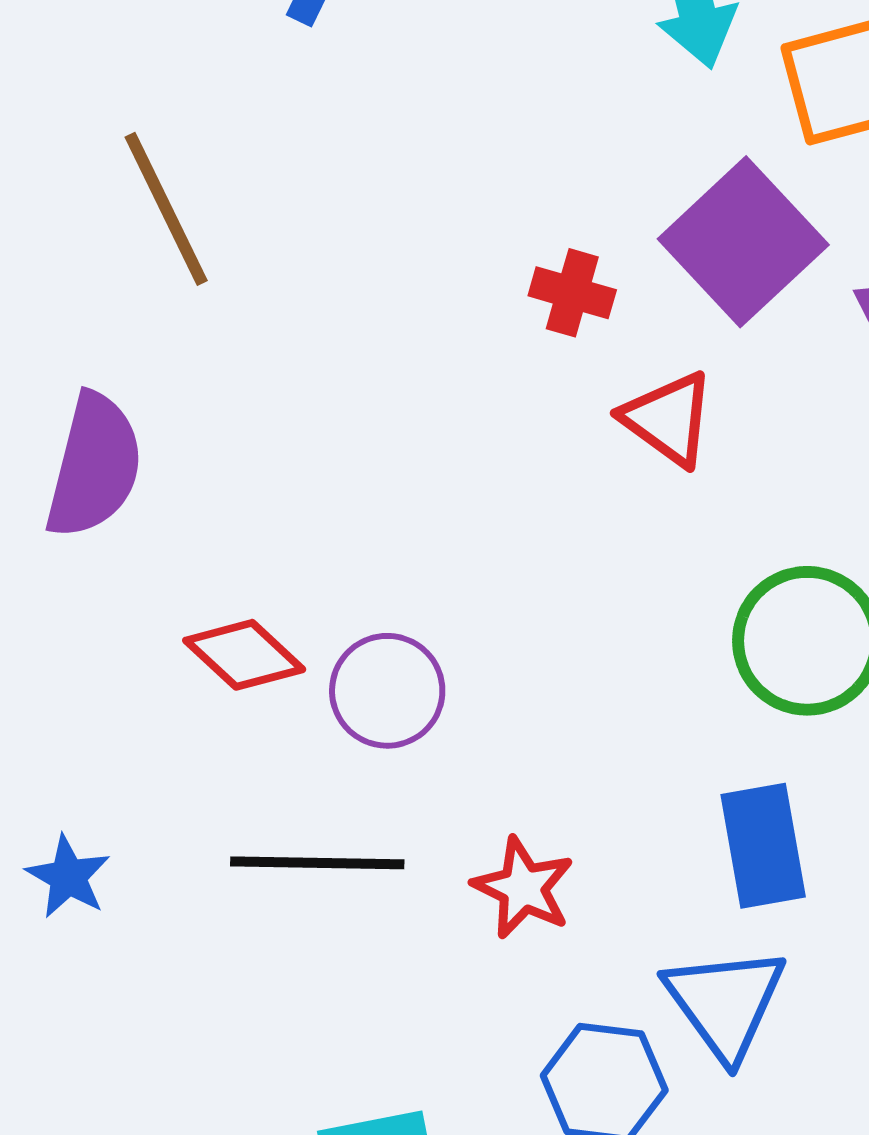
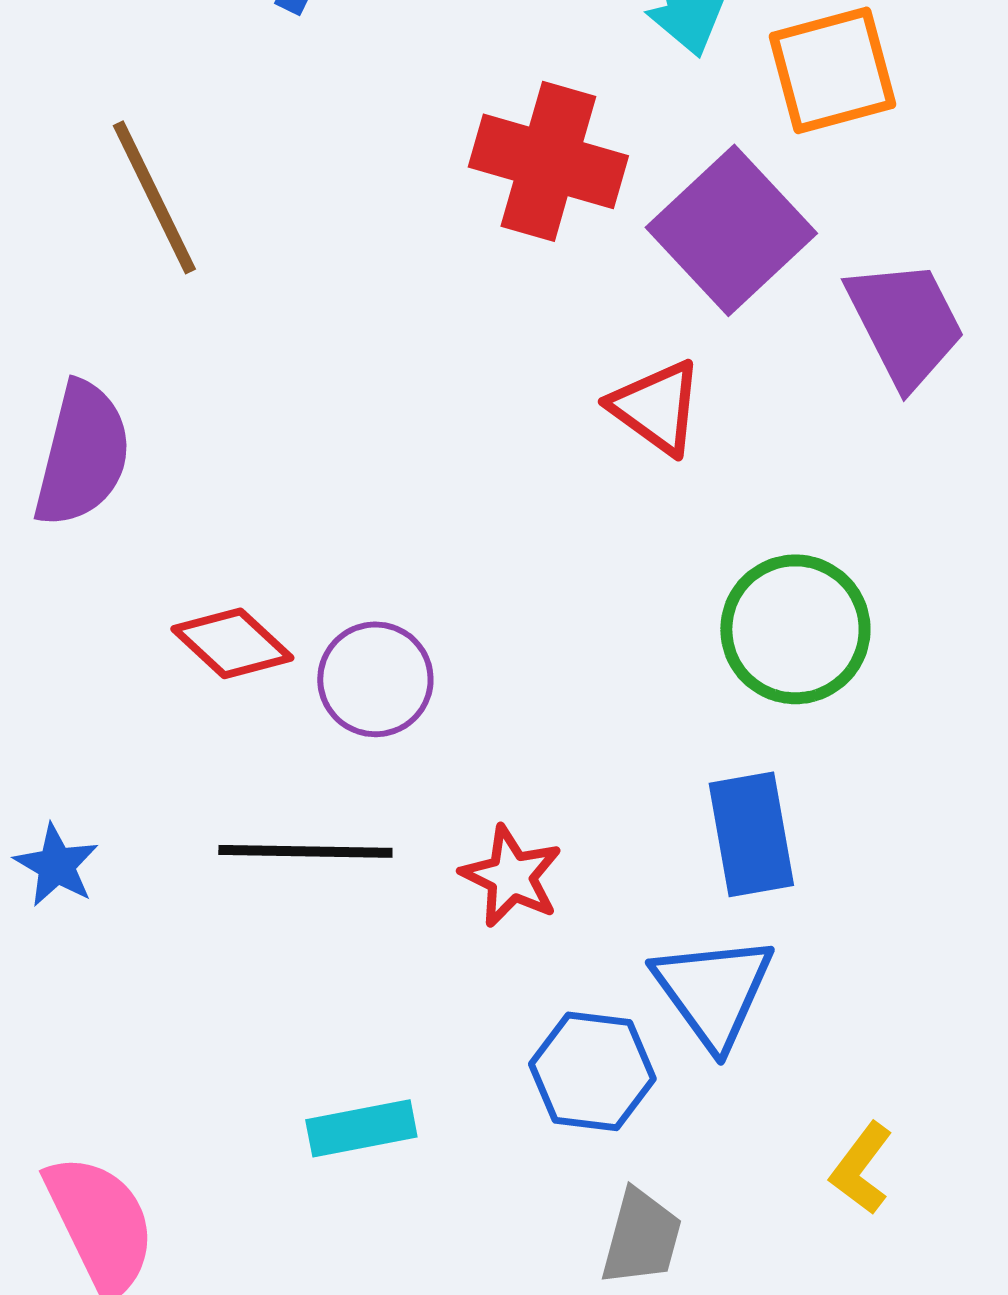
red cross: (572, 293) -> (548, 161), moved, size x1.8

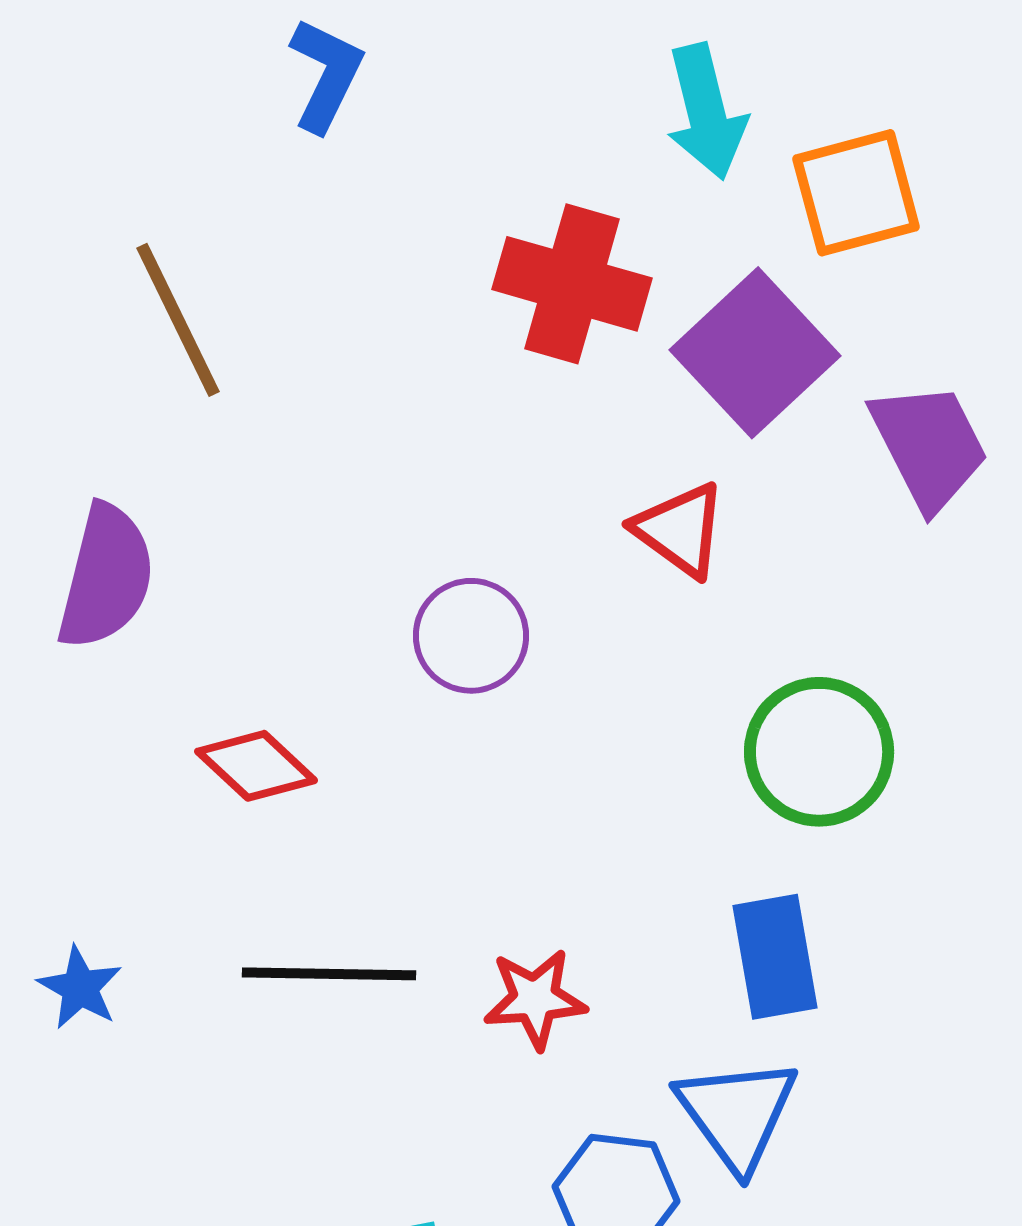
purple circle: (375, 679) -> (471, 636), moved
red star: (511, 876) -> (535, 999), turned -30

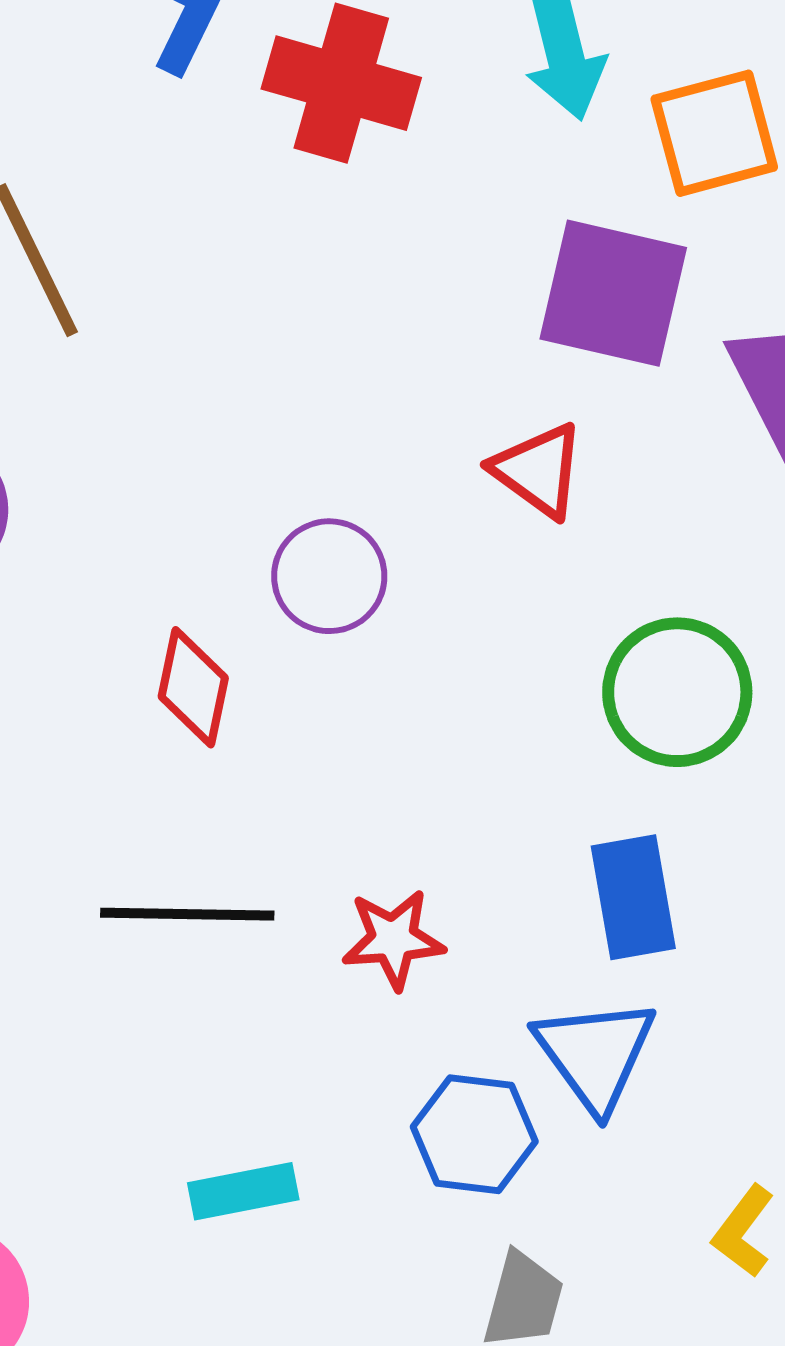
red cross: (572, 284) -> (341, 83), moved
purple square: (755, 353) -> (613, 293), turned -34
red diamond: (256, 766) -> (193, 687), moved, turned 59

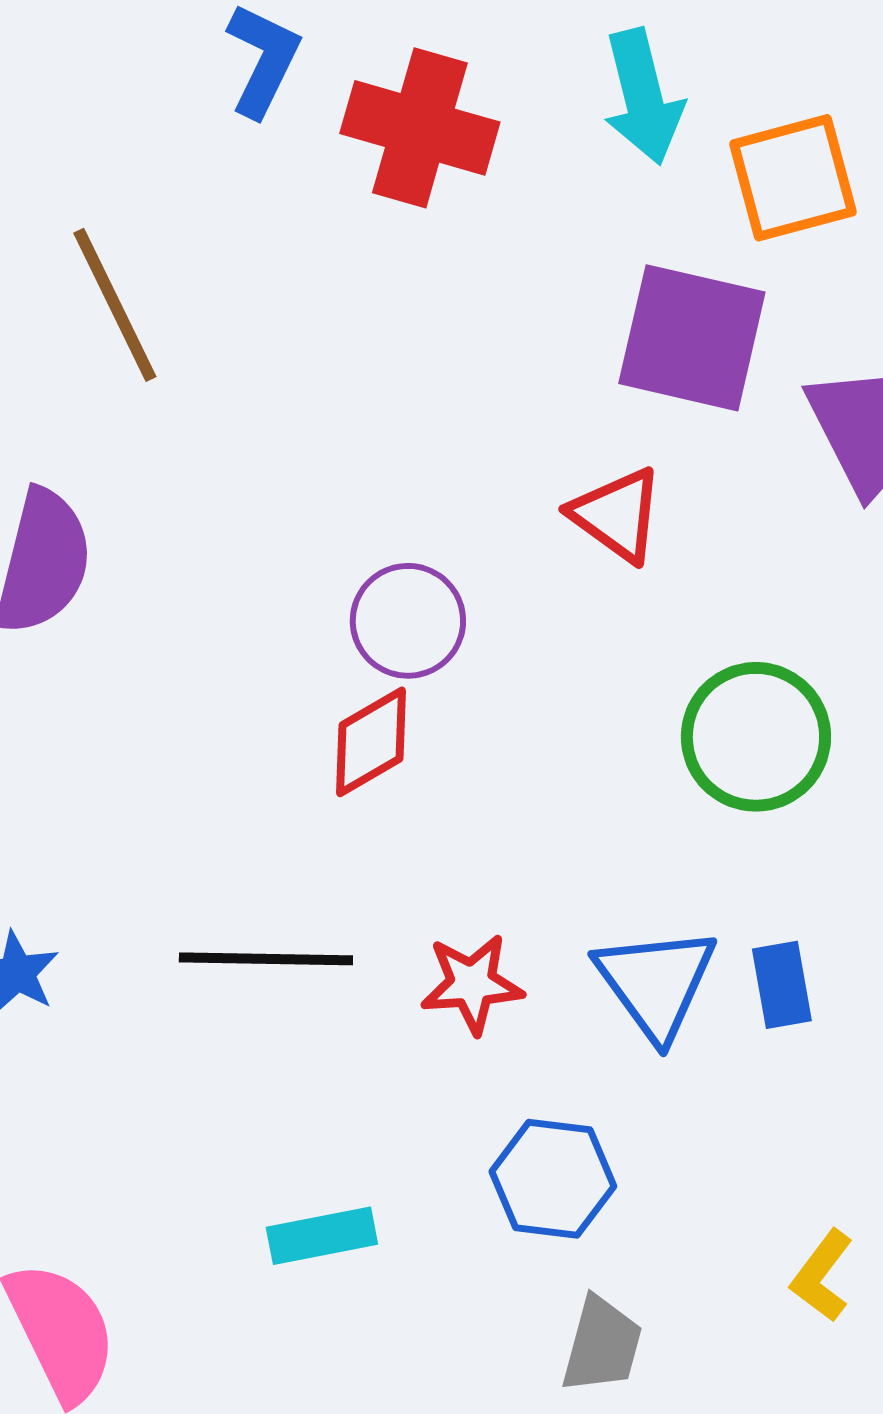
red diamond: (193, 687) -> (371, 742), moved, turned 48
blue rectangle: (633, 897) -> (782, 985), moved, size x0.7
blue triangle: (595, 1054) -> (656, 983), moved

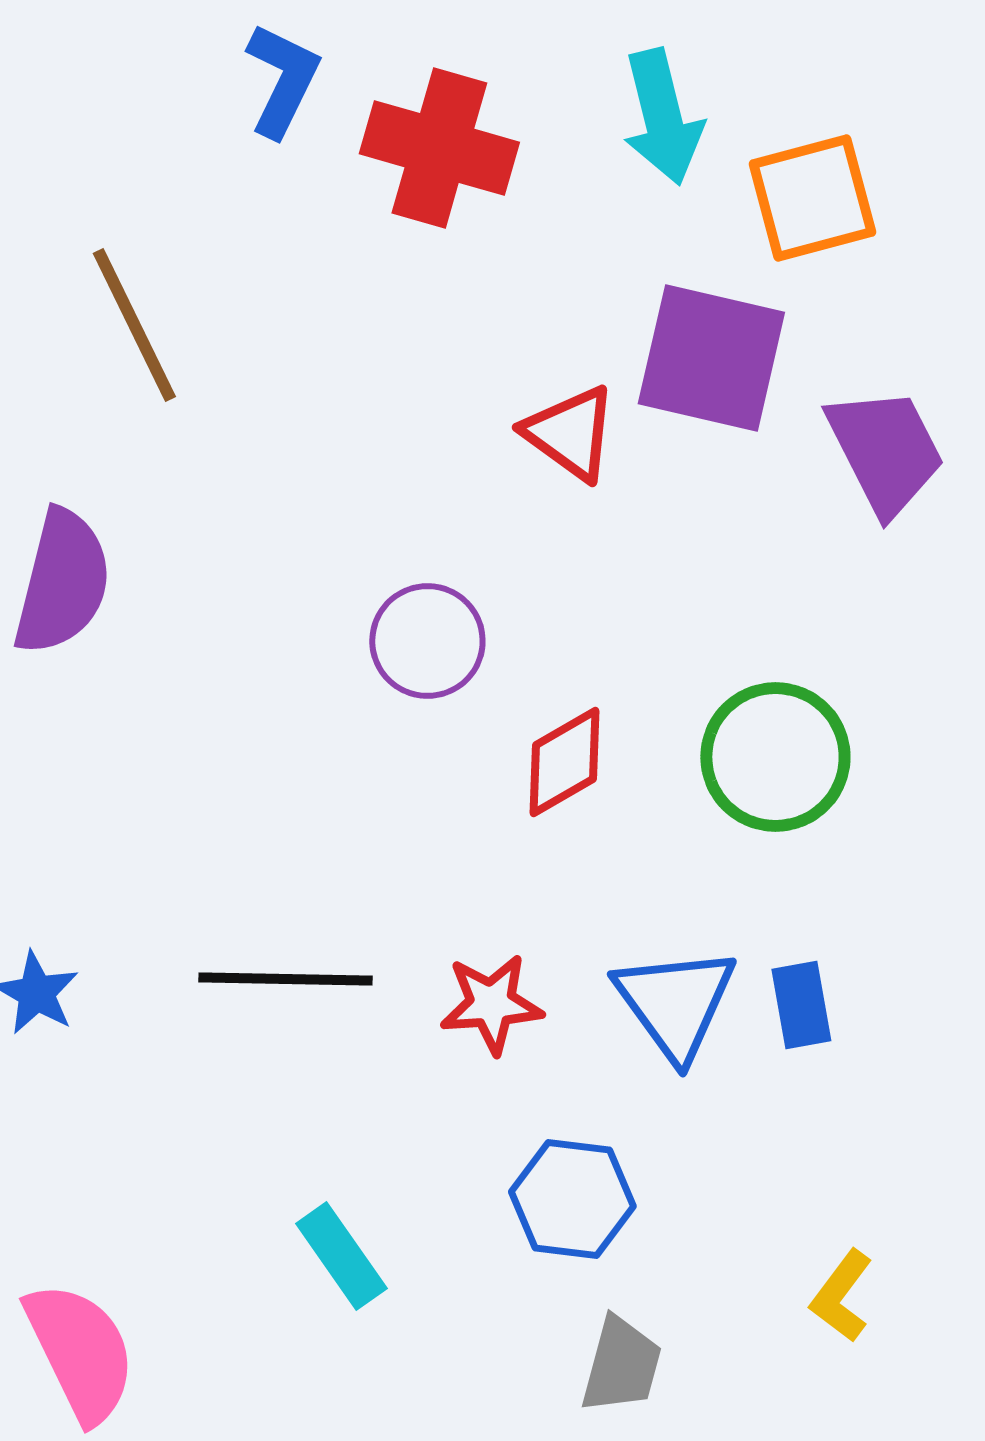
red triangle: (617, 515) -> (570, 433), moved
red diamond: (371, 742) -> (564, 762), moved
cyan rectangle: (322, 1236) -> (341, 1256), turned 66

